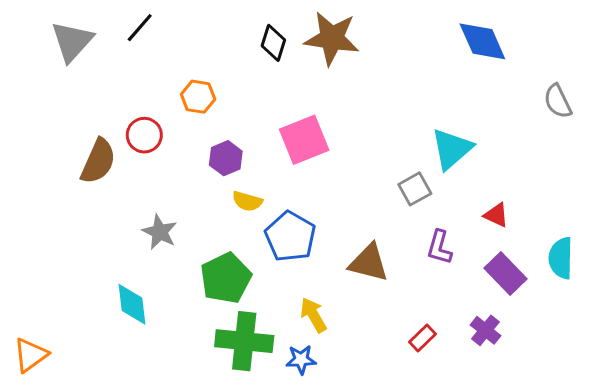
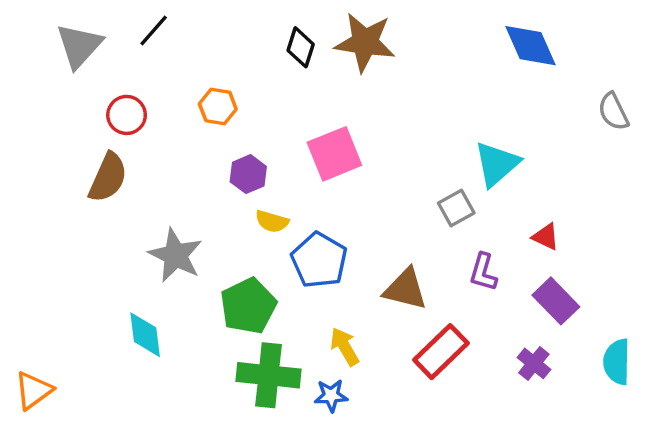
red circle: (144, 135) -> (127, 115), moved
gray star: (160, 232) -> (176, 255), size x1.4
cyan semicircle: (561, 258) -> (617, 362), moved
red rectangle: (422, 338) -> (441, 352), moved, size x1.8

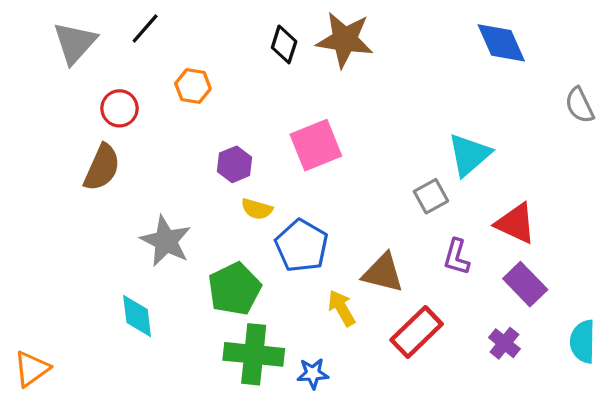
orange hexagon: (218, 106) -> (193, 86), moved
red triangle: (546, 237) -> (516, 223), size x1.6
yellow arrow: (345, 347) -> (342, 308), moved

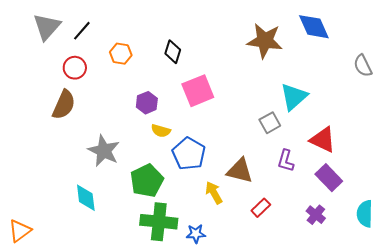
black line: (145, 29) -> (82, 31), moved
brown star: (345, 40) -> (265, 41), moved
black diamond: (284, 44) -> (173, 52), moved
red rectangle: (417, 332) -> (261, 208), size x0.6

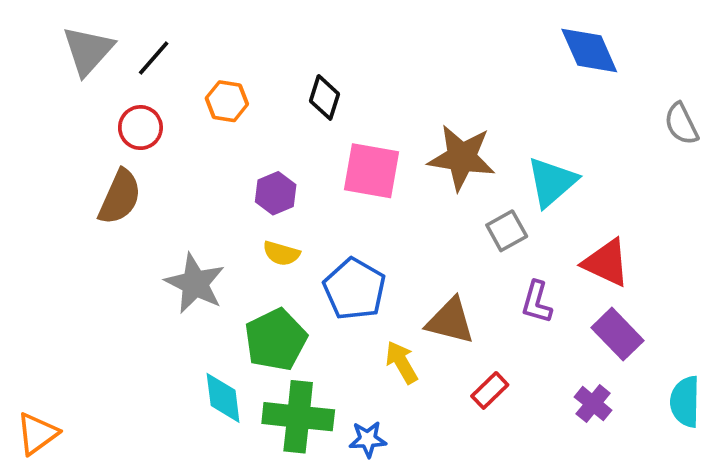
brown star: (265, 41) -> (462, 158), moved
pink square: (198, 91) -> (371, 171), turned 32
yellow semicircle: (161, 131) -> (281, 253), moved
cyan diamond: (86, 198) -> (223, 398), moved

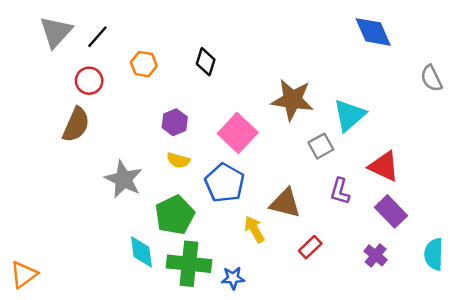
pink square: (371, 171) -> (238, 133), moved, turned 33

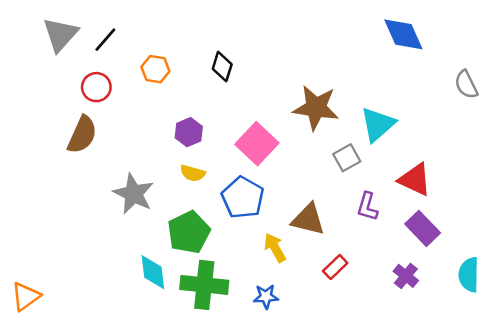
blue star: (233, 278) -> (266, 296), moved

